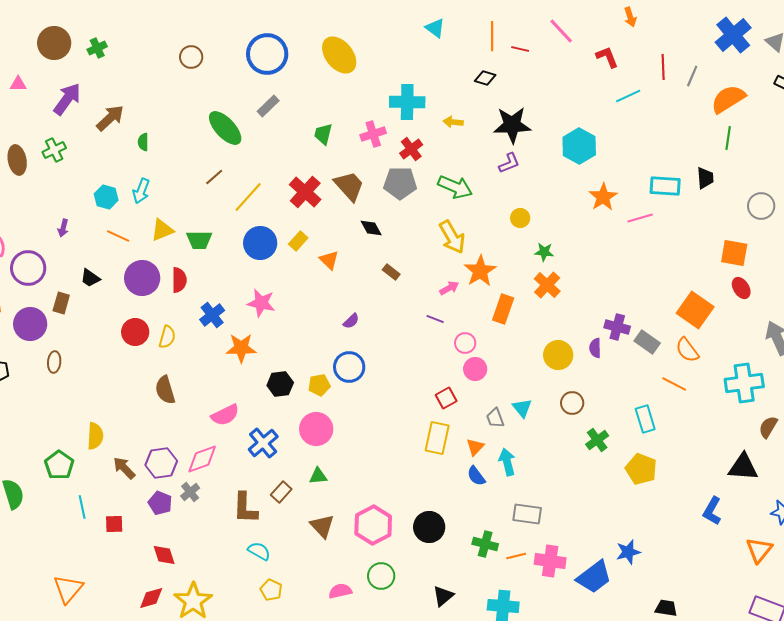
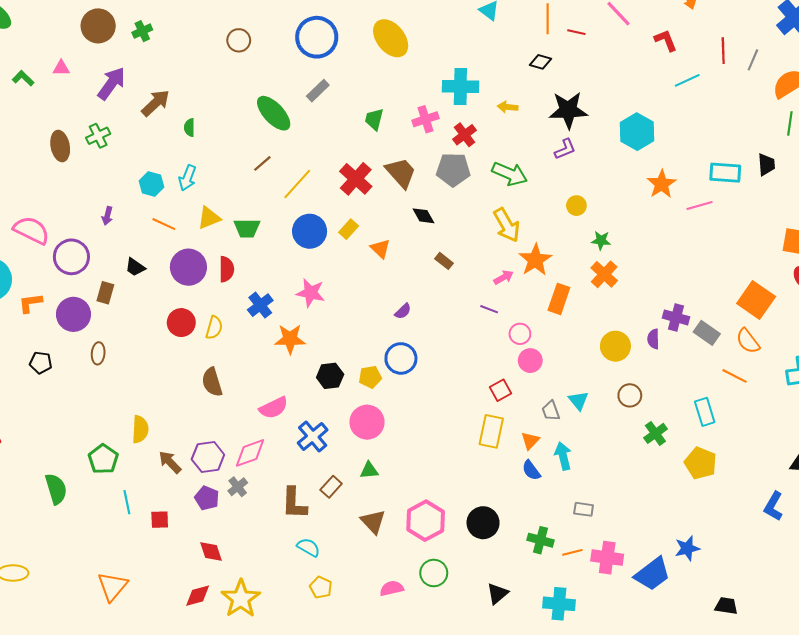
gray rectangle: (527, 514) -> (584, 509), size x0.7

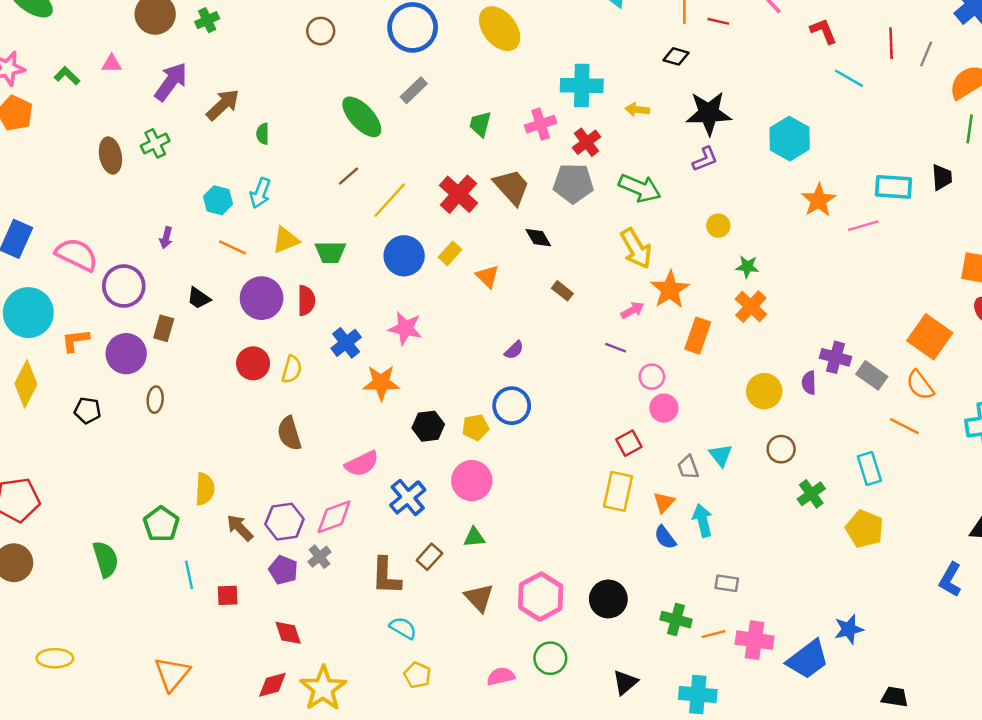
cyan line: (687, 80) -> (849, 78), turned 55

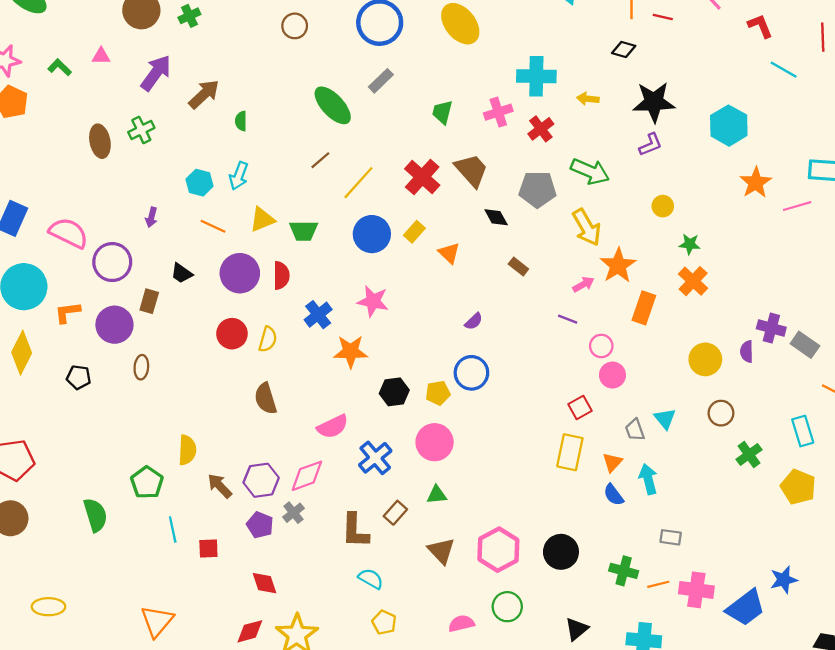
gray pentagon: (573, 183) -> (537, 189), moved

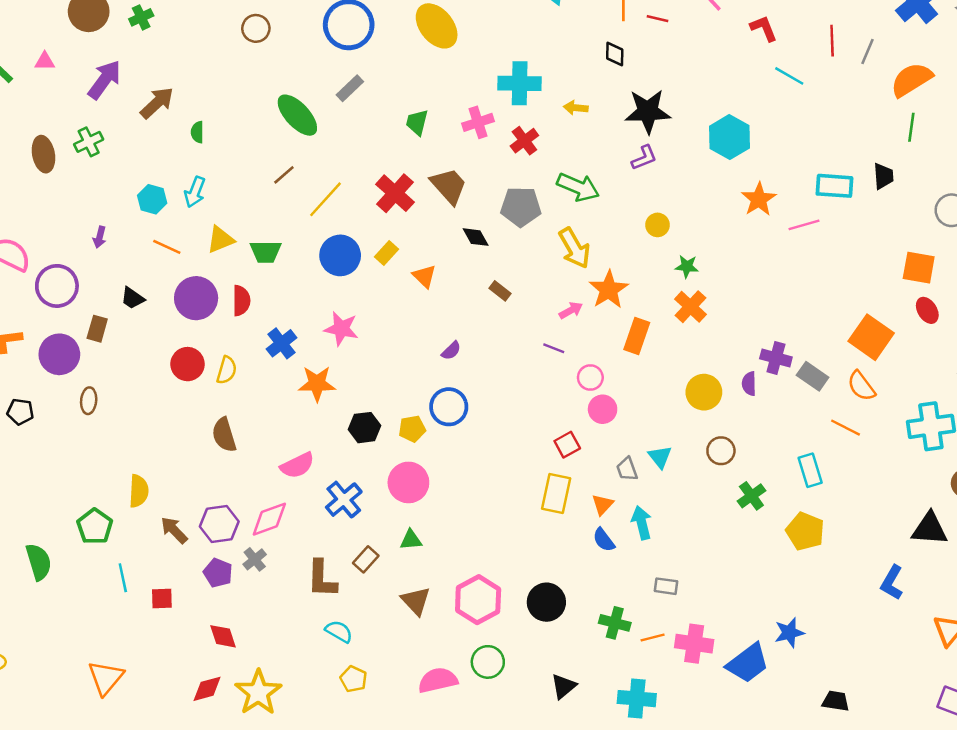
black diamond: (624, 49) -> (615, 54), turned 75
pink semicircle: (461, 623) -> (438, 680), size x1.4

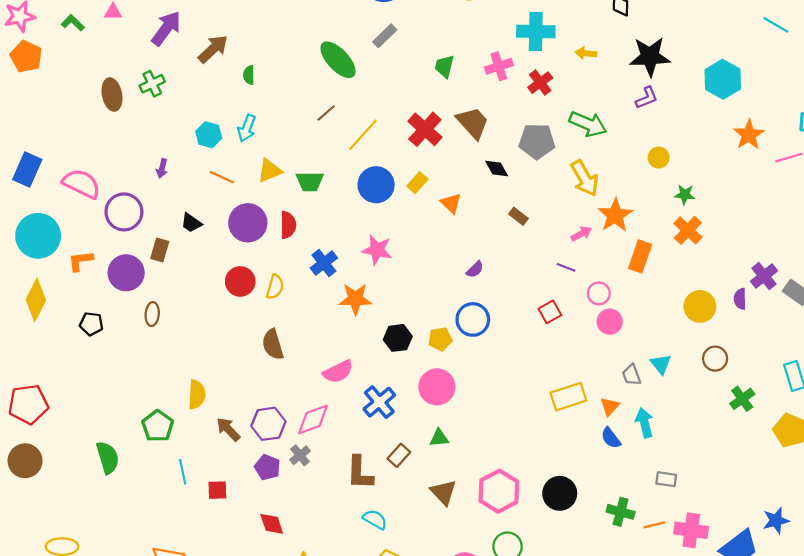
purple cross: (776, 358) -> (764, 276), turned 36
red square: (567, 445) -> (550, 312), moved
yellow rectangle: (556, 493) -> (568, 397), turned 60

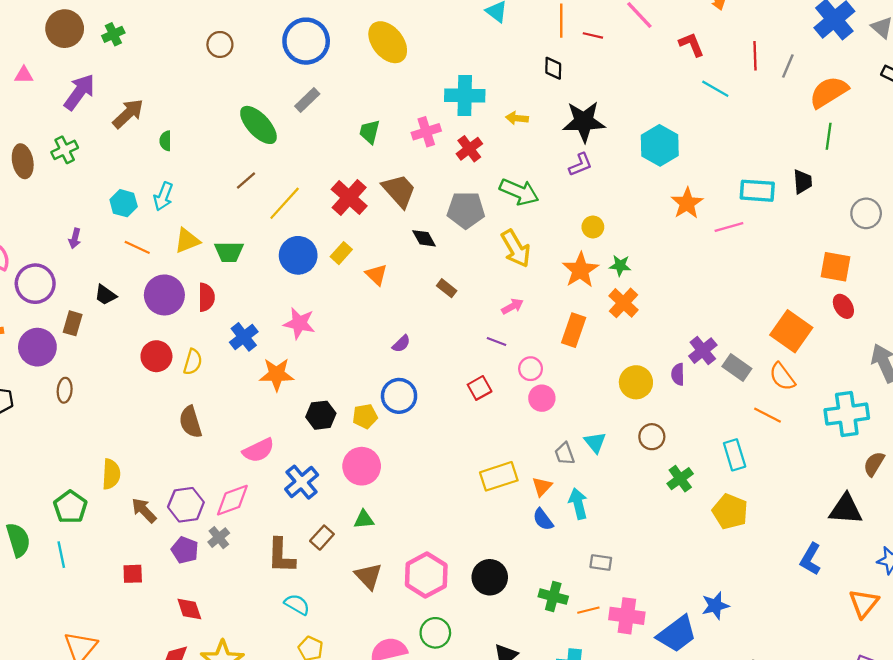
orange star: (615, 215) -> (580, 270), moved
cyan line: (183, 472) -> (61, 555), moved

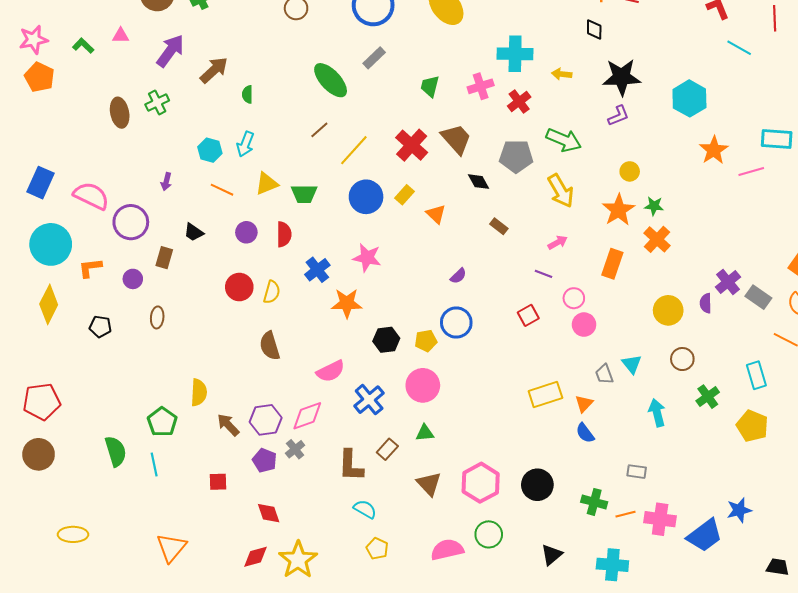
purple circle: (164, 295) -> (246, 232), size x0.6
purple circle: (37, 347) -> (133, 279), size x0.6
cyan arrow: (578, 504) -> (657, 413), moved

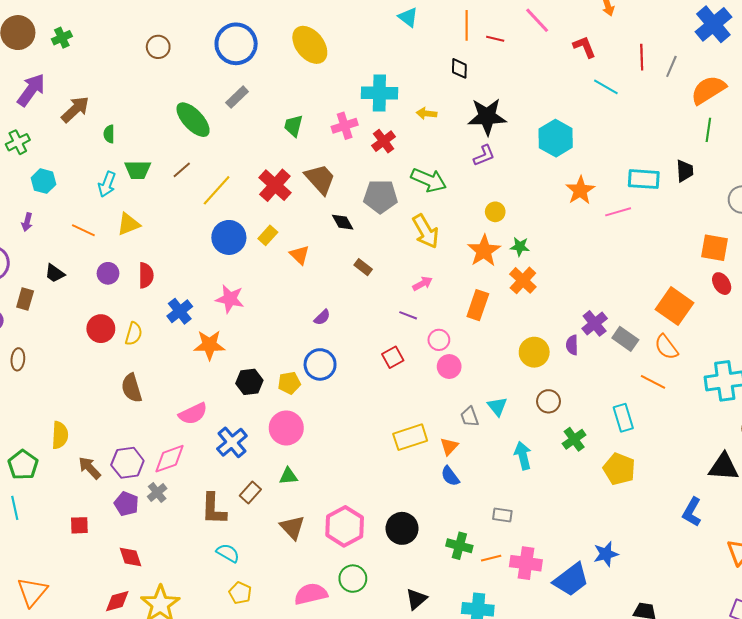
cyan hexagon: (210, 150) -> (43, 181), moved
green trapezoid: (304, 194) -> (138, 170), moved

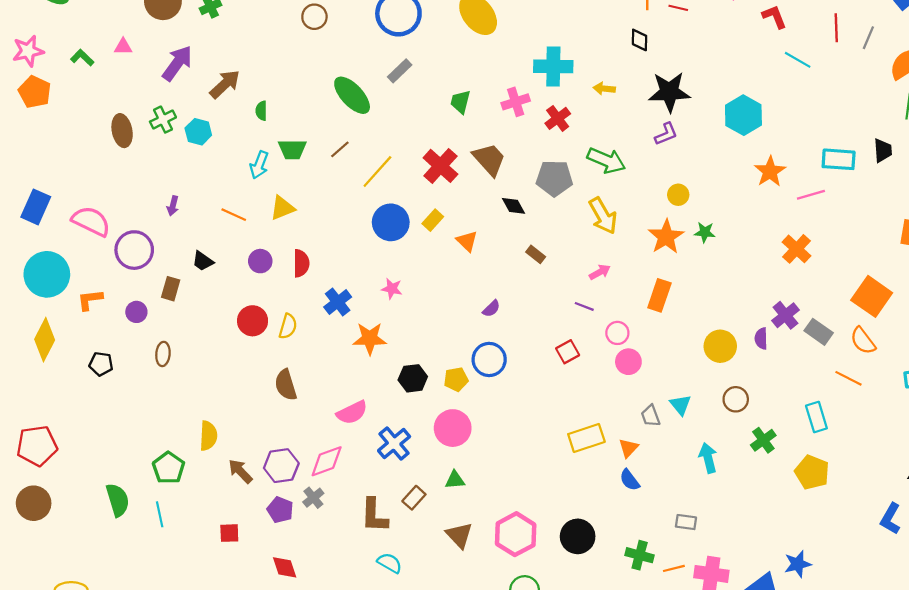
cyan hexagon: (43, 181) -> (198, 132), moved
orange cross: (523, 280) -> (797, 249), moved
pink star: (230, 299) -> (392, 289), size x0.7

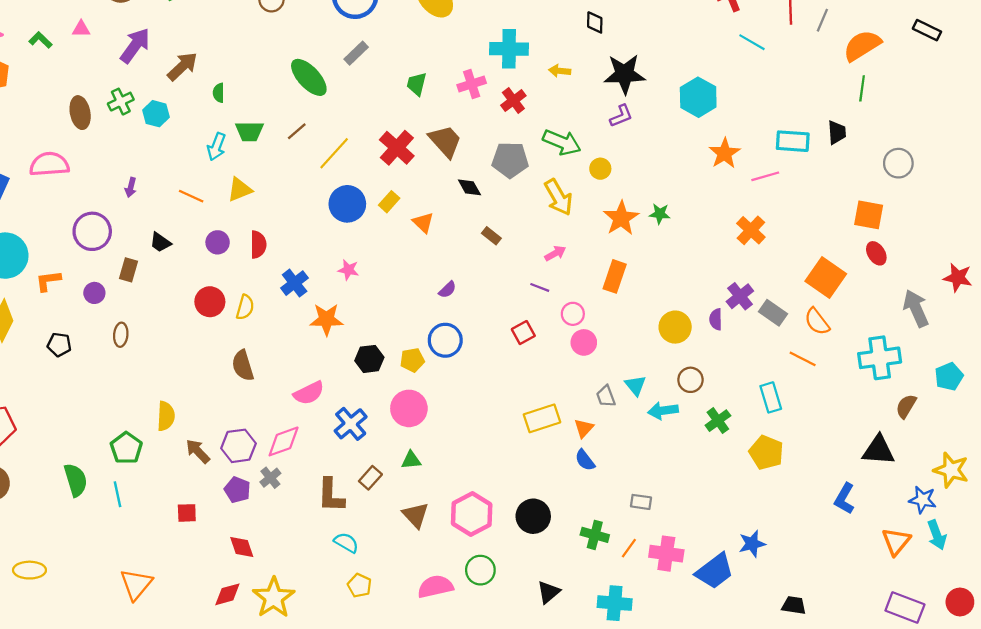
yellow circle: (678, 195) -> (600, 169), moved
pink semicircle: (91, 221) -> (49, 164), moved, turned -30
cyan arrow: (708, 458) -> (663, 411), moved, turned -84
orange line: (674, 568) -> (629, 548), turned -40

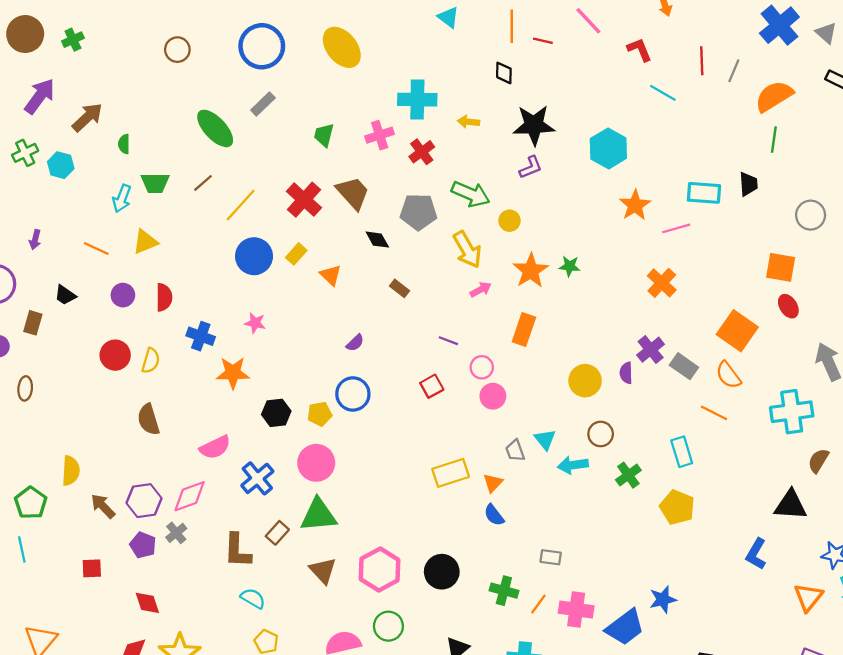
pink arrow: (555, 253) -> (481, 290), moved
blue cross: (295, 283) -> (201, 336), turned -32
green triangle: (411, 460) -> (318, 515), size x1.8

